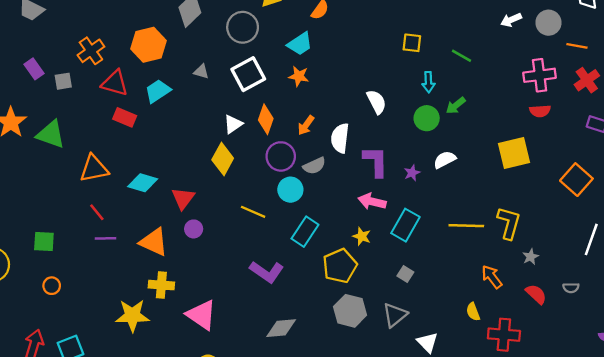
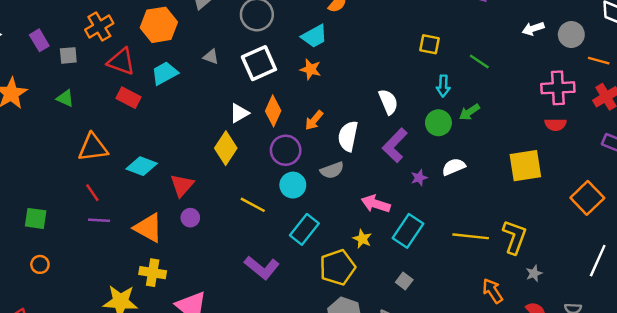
green triangle: (51, 134) -> (65, 98), moved, size x0.6
purple L-shape: (376, 161) -> (395, 145), moved, turned -140
gray semicircle: (314, 166) -> (332, 170), moved

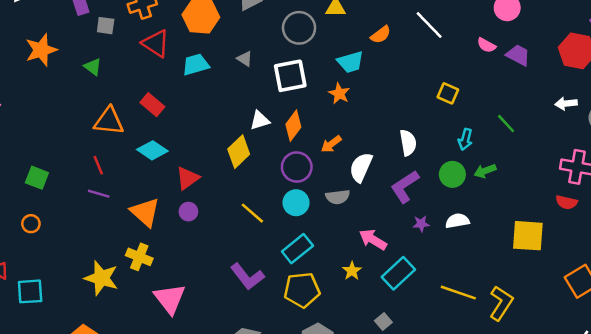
yellow square: (429, 44) -> (448, 93), moved
red rectangle: (128, 98) -> (152, 105), moved
yellow pentagon: (337, 267) -> (302, 290), moved

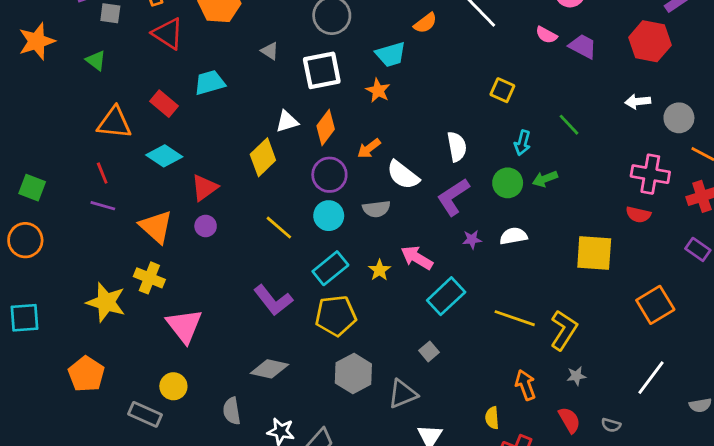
cyan trapezoid: (196, 65) -> (210, 83), moved
white semicircle: (361, 167) -> (403, 175), turned -76
orange circle: (31, 224) -> (25, 240), size x1.6
yellow star: (352, 271) -> (380, 270), moved

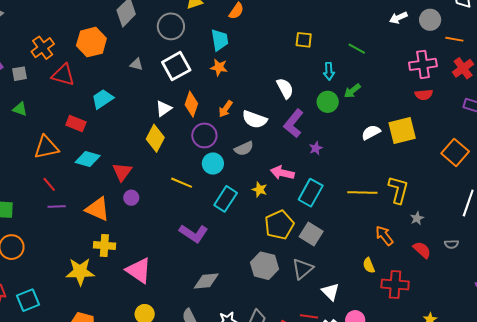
cyan trapezoid: (391, 54) -> (220, 40), turned -65
white semicircle: (513, 236) -> (371, 132), moved
yellow pentagon: (336, 316) -> (279, 225), moved
gray square: (429, 351) -> (311, 234), size x1.6

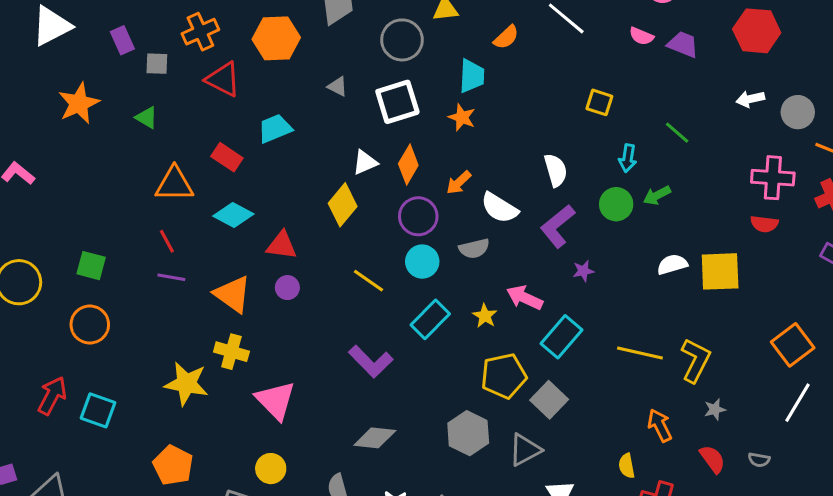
orange square: (455, 152) -> (793, 345), moved
red triangle: (122, 172) -> (282, 245), turned 50
cyan square: (28, 300) -> (98, 410), turned 30

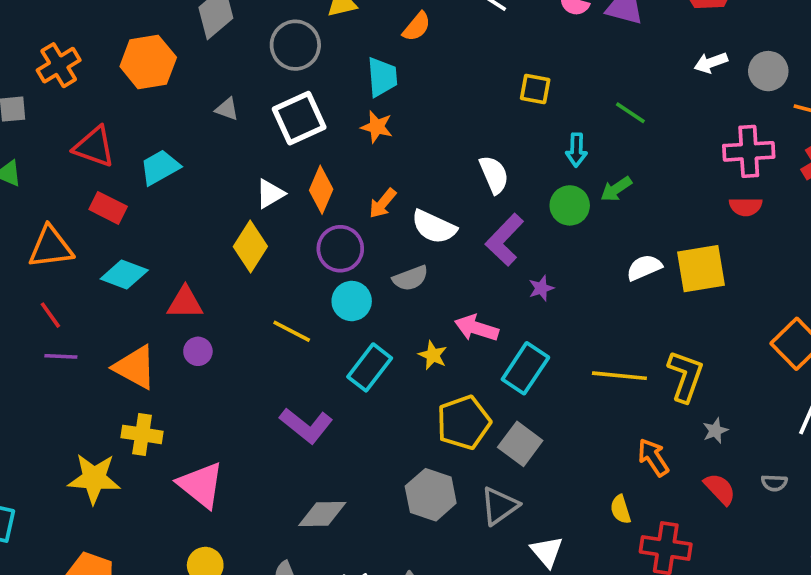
red triangle: (223, 79) -> (94, 147), moved

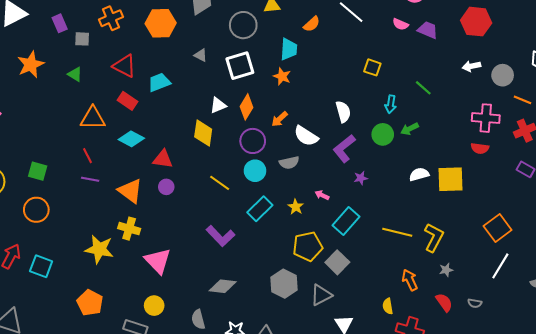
yellow diamond: (250, 246) -> (203, 133), turned -32
pink arrow: (477, 328) -> (322, 195), size x0.6

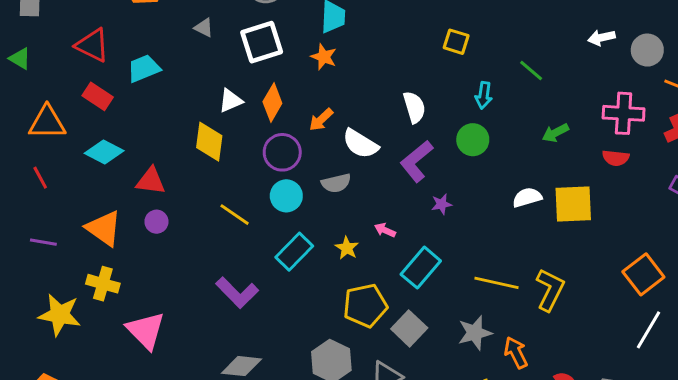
green arrow: (410, 129) -> (555, 133), moved
purple line: (90, 179) -> (43, 242), moved
gray star: (446, 270) -> (475, 333), moved, size x1.6

